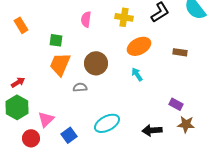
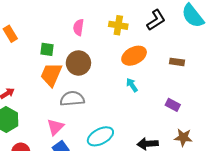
brown circle: (96, 63) -> (78, 63), moved
gray semicircle: (80, 87) -> (72, 99), size x1.6
purple rectangle: (176, 104) -> (173, 105), moved
pink triangle: (46, 119) -> (55, 127), moved

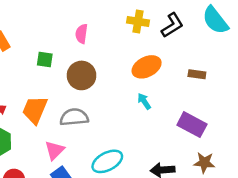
yellow cross: (118, 25) -> (138, 21), moved
orange trapezoid: (51, 75) -> (35, 110), moved
purple rectangle: (173, 105) -> (192, 125), size x1.6

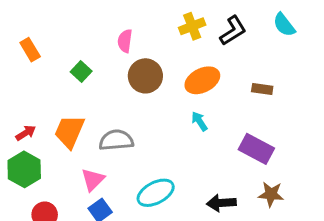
cyan semicircle: (215, 20) -> (284, 25), size x0.7
yellow cross: (138, 21) -> (192, 26), turned -30
green square: (45, 60) -> (81, 72), turned 35
brown circle: (82, 75) -> (145, 76), moved

